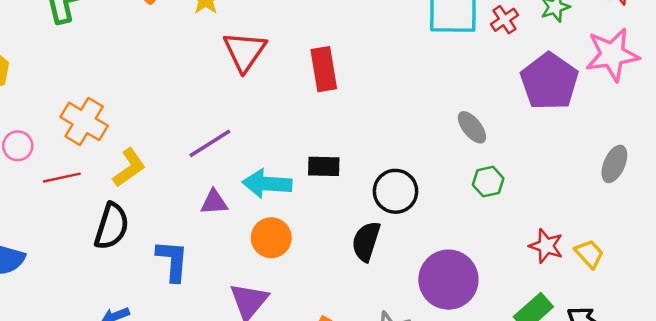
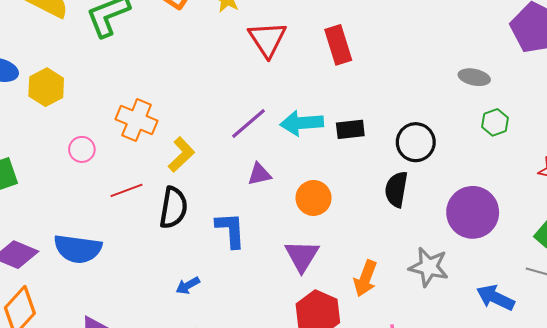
gray ellipse: (472, 127) -> (474, 77), turned -32
red line: (62, 178) -> (127, 190), moved
cyan arrow: (267, 184) -> (302, 123), moved

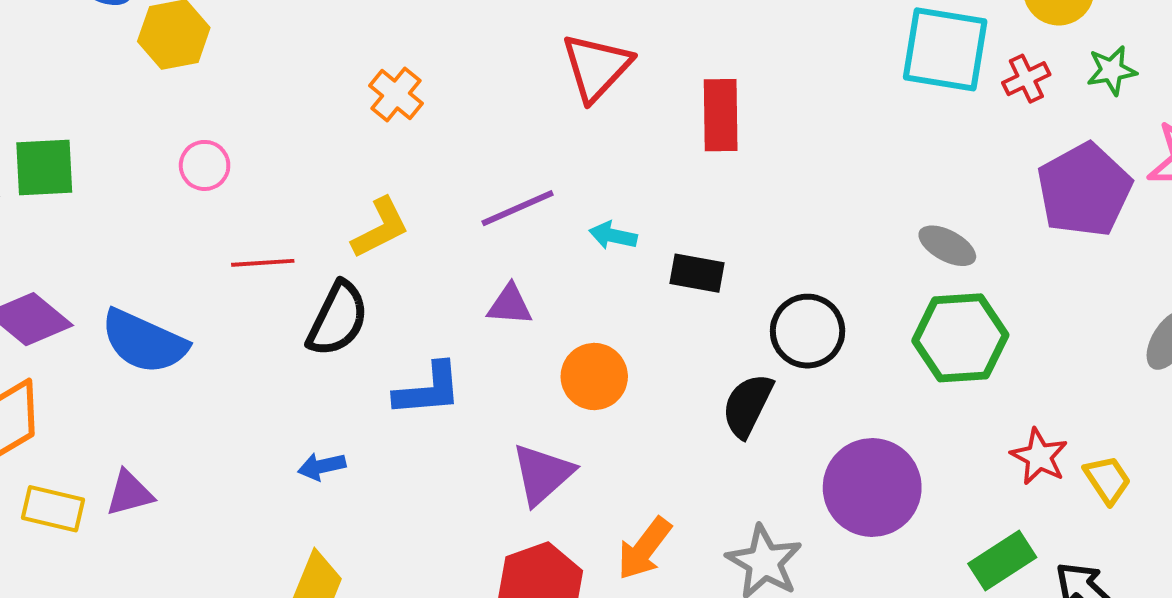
orange cross: (137, 120) -> (396, 94), moved, size x0.7
green hexagon: (495, 122) -> (960, 338), size x1.8
cyan arrow: (302, 123) -> (613, 236), size x0.6
blue L-shape: (231, 230) -> (428, 390), turned 72

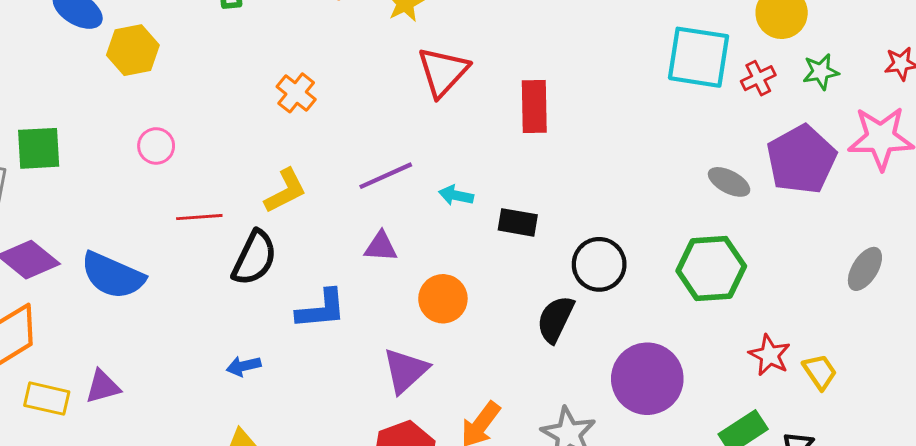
gray ellipse: (947, 246) -> (729, 182), moved

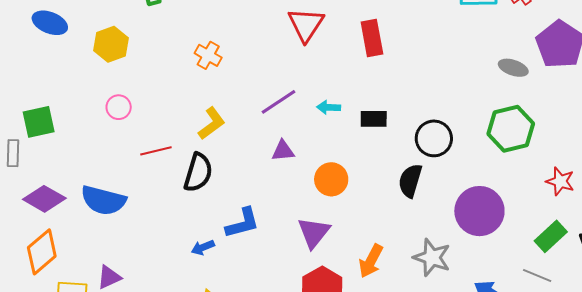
yellow hexagon: (133, 50) -> (111, 44), moved
blue L-shape: (321, 309) -> (243, 223), moved

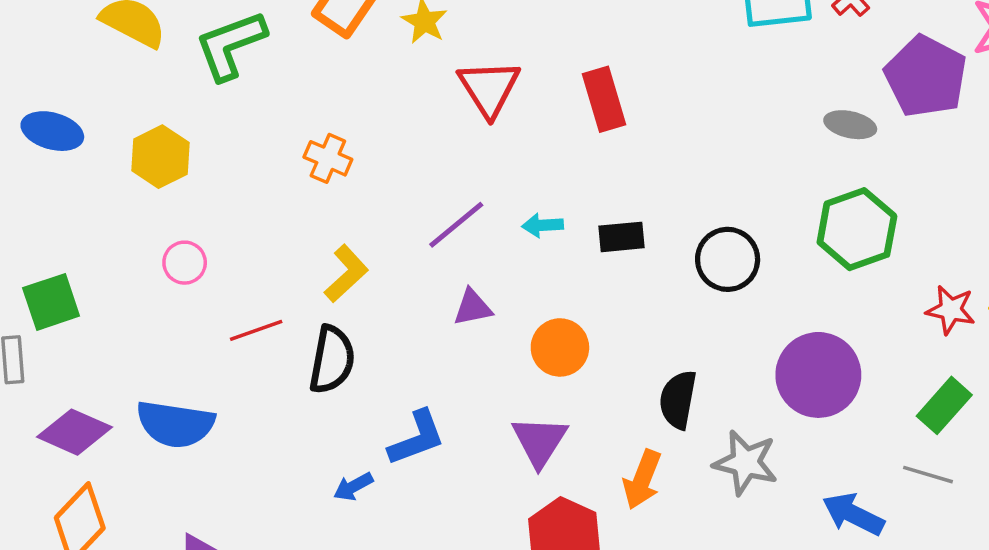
black semicircle: (410, 181) -> (678, 400), moved

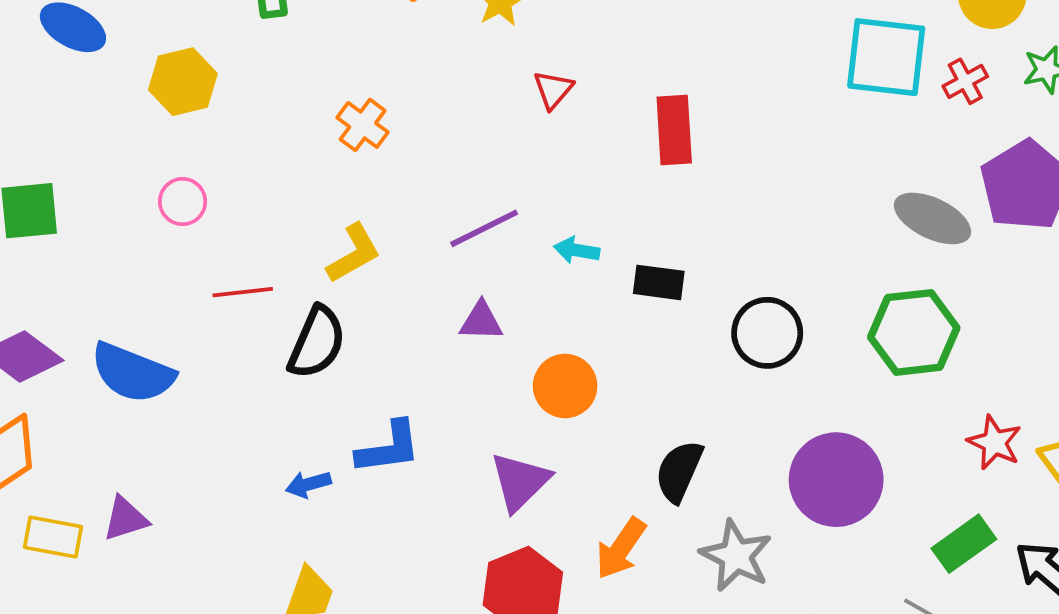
red triangle: (489, 88) -> (553, 90), size x0.6
gray ellipse: (850, 125) -> (932, 218), size x1.4

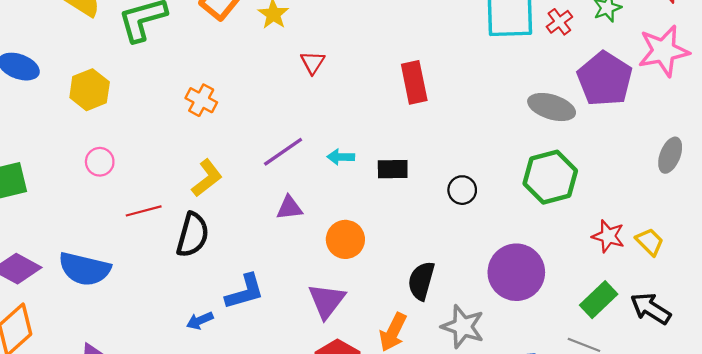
red rectangle: (674, 130) -> (414, 82), moved
black circle: (767, 333) -> (462, 190), size x0.7

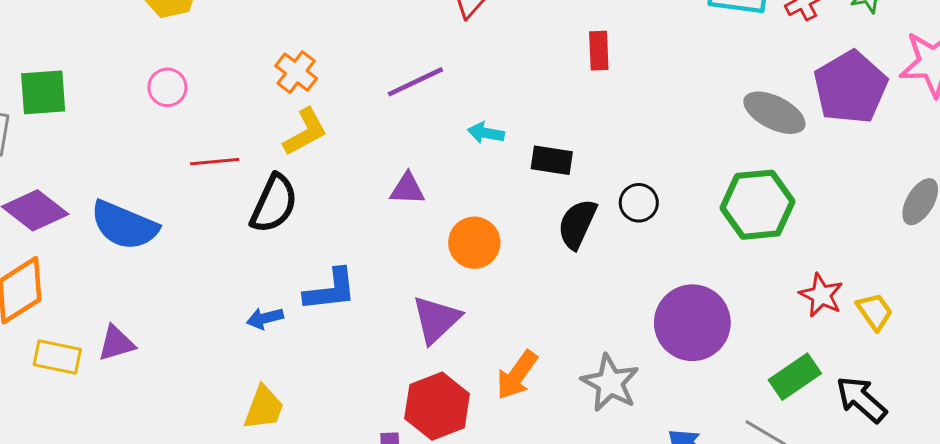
red rectangle: (414, 82) -> (599, 51), size x0.7
orange cross: (201, 100) -> (296, 72), moved
purple line: (283, 152) -> (415, 82), moved
black semicircle: (421, 281) -> (577, 224), moved

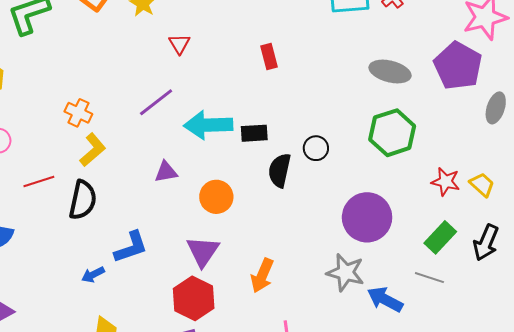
purple pentagon: (850, 87) -> (458, 66), moved
cyan arrow: (486, 133) -> (208, 125), size x2.0
gray star: (610, 383) -> (345, 273), moved
black arrow: (861, 399) -> (486, 243), turned -96
red hexagon: (437, 406) -> (194, 298), moved

